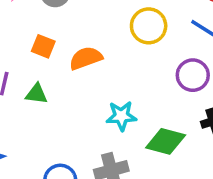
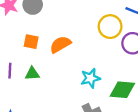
yellow circle: (149, 26) -> (110, 27), moved

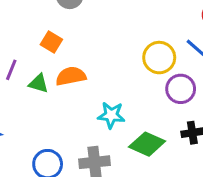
orange semicircle: (60, 44) -> (71, 76), moved

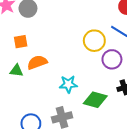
orange square: (51, 42) -> (21, 42), turned -32

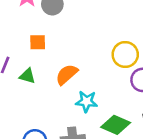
orange semicircle: (37, 62) -> (67, 74), moved, turned -30

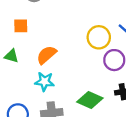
cyan star: (86, 101) -> (44, 81), moved

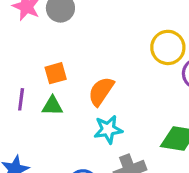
orange square: (21, 26) -> (56, 73), moved

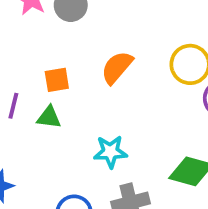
orange semicircle: (101, 91) -> (117, 67), moved

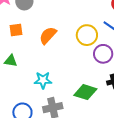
orange square: (57, 80) -> (16, 30), moved

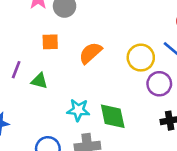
green diamond: (85, 92) -> (113, 116), moved, turned 55

